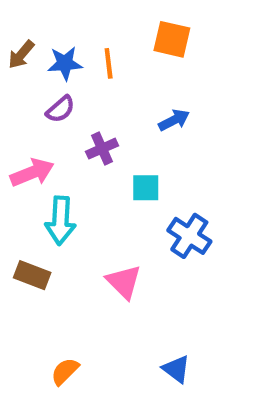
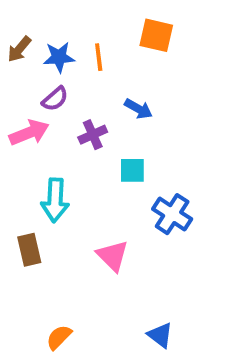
blue arrow: (174, 120) -> (138, 109), moved, turned 56
pink arrow: (32, 173) -> (29, 133), moved
brown rectangle: (32, 275) -> (29, 250), turned 56

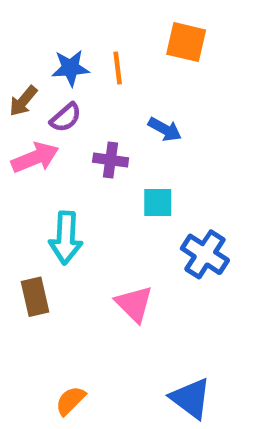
brown arrow: (19, 49) -> (23, 101), moved
purple cross: (93, 135) -> (111, 160), turned 32
blue triangle: (160, 335) -> (191, 398), size x1.4

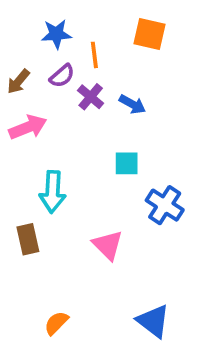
blue star: (70, 68) -> (56, 34), moved
purple semicircle: (66, 118) -> (62, 76), moved
purple cross: (111, 160) -> (91, 97), moved, turned 32

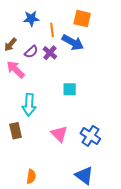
purple semicircle: (62, 76) -> (31, 52), moved
blue arrow: (132, 104) -> (73, 42), moved, size x1.5
pink arrow: (28, 127) -> (16, 69), turned -114
blue cross: (165, 205) -> (90, 136), moved
orange semicircle: (56, 323) -> (31, 176), turned 144

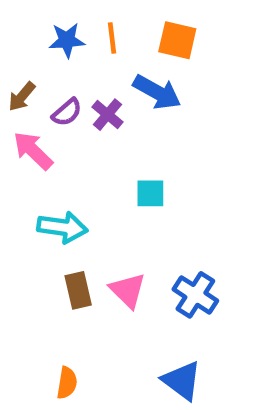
orange line: (52, 30) -> (112, 38), moved
cyan arrow: (29, 105) -> (62, 227), turned -85
brown rectangle: (16, 131) -> (78, 290), moved

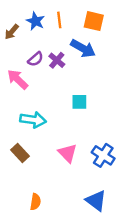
blue star: (67, 40) -> (35, 21), turned 30
brown arrow: (22, 97) -> (12, 32), moved
brown rectangle: (78, 290) -> (20, 153), moved, turned -30

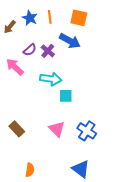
cyan square: (79, 102) -> (66, 96), moved
cyan arrow: (33, 120) -> (51, 79), moved

